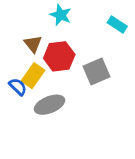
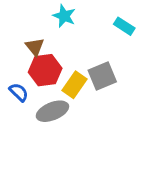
red hexagon: (59, 56) -> (45, 70), moved
yellow rectangle: (33, 76) -> (74, 85), moved

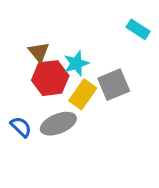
cyan star: (64, 16) -> (76, 63), moved, turned 30
blue semicircle: (19, 92) -> (21, 127), moved

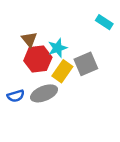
blue semicircle: (21, 127) -> (16, 96), turned 119

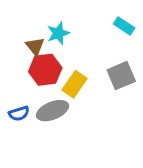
cyan star: (58, 48) -> (58, 33), moved
gray square: (86, 64) -> (121, 76), moved

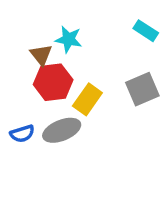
cyan star: (58, 33) -> (69, 39), turned 30

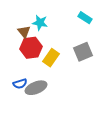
gray ellipse: (62, 130) -> (36, 88), moved
blue semicircle: (22, 134) -> (20, 84), moved

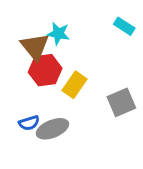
brown triangle: (24, 32) -> (35, 47), size x1.5
gray square: (83, 52) -> (121, 102), moved

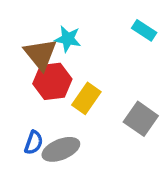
gray square: (121, 102) -> (141, 119), turned -32
blue semicircle: (29, 123) -> (34, 143), turned -54

